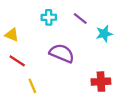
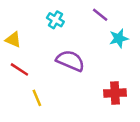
cyan cross: (49, 17) -> (55, 20), turned 32
purple line: (80, 18) -> (100, 15), moved

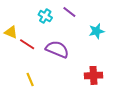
purple line: (100, 15) -> (69, 12), moved
red line: (19, 69) -> (27, 44), moved

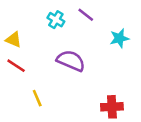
red line: (27, 44) -> (16, 66), moved
red cross: (94, 75) -> (112, 107), moved

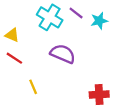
cyan cross: (56, 20) -> (50, 17), size x1.6
cyan star: (119, 38) -> (99, 21), moved

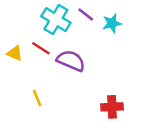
yellow triangle: (12, 35) -> (15, 53), moved
red line: (14, 58) -> (41, 48), moved

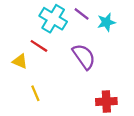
yellow triangle: (15, 53) -> (20, 61), moved
purple semicircle: (71, 61) -> (84, 57), moved, turned 32

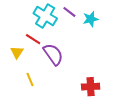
purple semicircle: (84, 57) -> (53, 54), moved
yellow triangle: (20, 61) -> (17, 52), turned 40

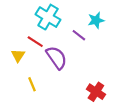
purple line: (69, 12) -> (79, 35), moved
red cross: (91, 87) -> (96, 92), turned 36

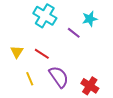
red line: (35, 42) -> (42, 54), moved
purple semicircle: (57, 58) -> (59, 77), moved

